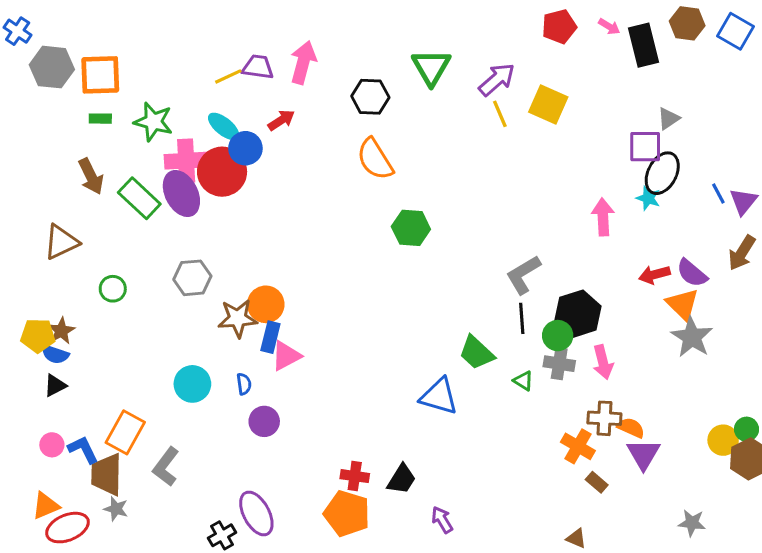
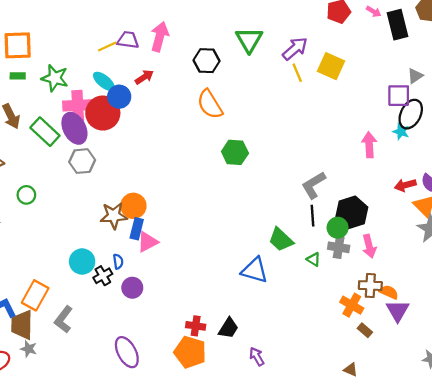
gray hexagon: (192, 278) -> (82, 161), moved
black cross: (222, 535) -> (103, 276), moved

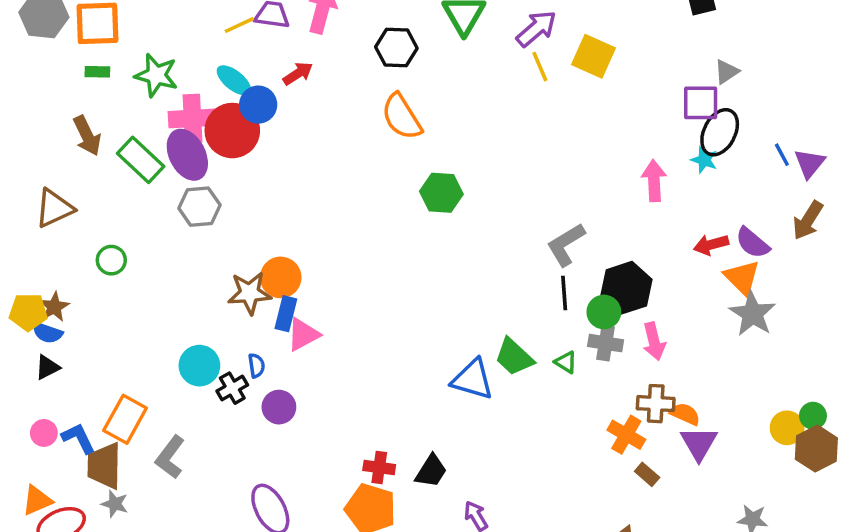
green trapezoid: (281, 240) -> (514, 357), moved

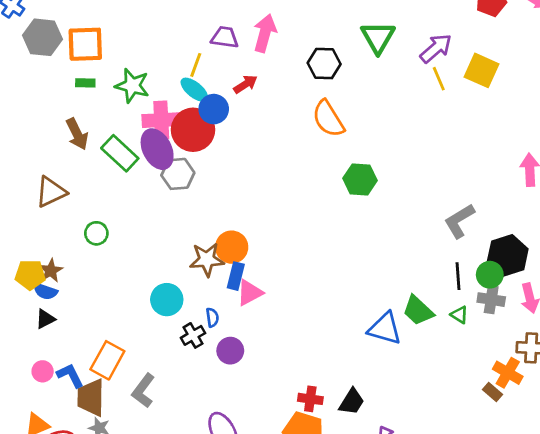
yellow line: (239, 25) -> (196, 65), moved, turned -45
gray hexagon: (199, 207) -> (178, 174), moved
black line: (564, 293) -> (458, 276), moved
cyan circle: (199, 366) -> (167, 300), moved
brown rectangle: (647, 474) -> (493, 392), moved

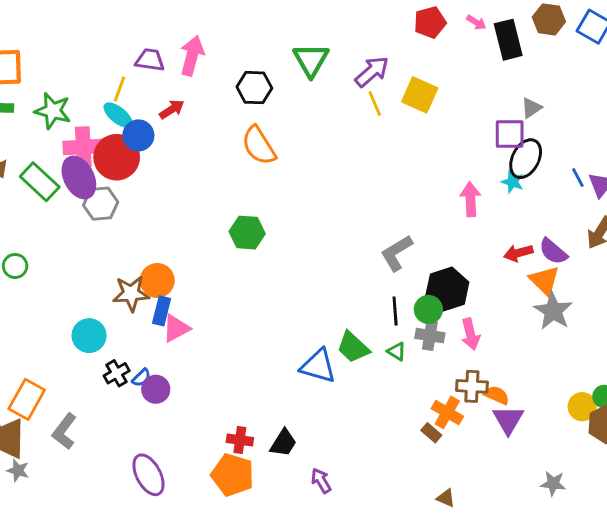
green hexagon: (360, 179) -> (247, 233), moved
blue semicircle: (212, 317) -> (141, 378), moved, turned 54

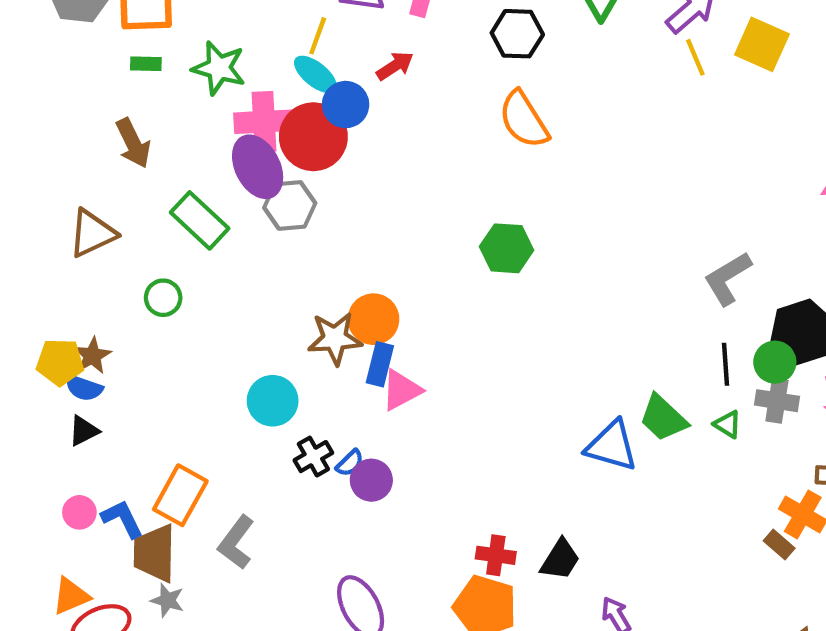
green rectangle: (40, 182) -> (200, 220), moved

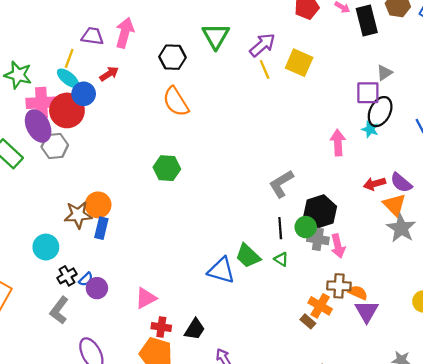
pink triangle: (401, 390) -> (146, 298), moved
gray cross: (777, 401) -> (318, 239), moved
gray L-shape: (236, 542) -> (59, 310), moved

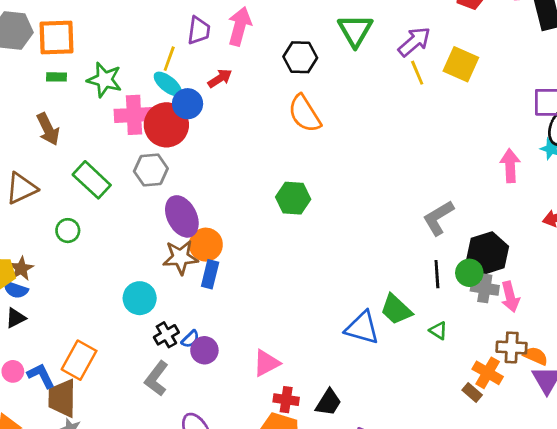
purple trapezoid: (92, 36) -> (199, 30), turned 90
purple ellipse: (38, 126) -> (182, 216), moved
green triangle: (281, 259) -> (438, 331), moved

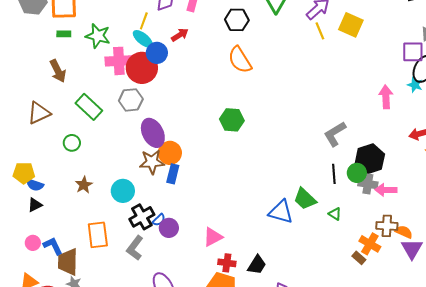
brown star: (21, 269) -> (84, 185), moved
pink arrow: (510, 297) -> (386, 190), turned 105
black cross: (166, 335) -> (142, 217), size x1.4
orange rectangle: (79, 360) -> (98, 235), moved, turned -36

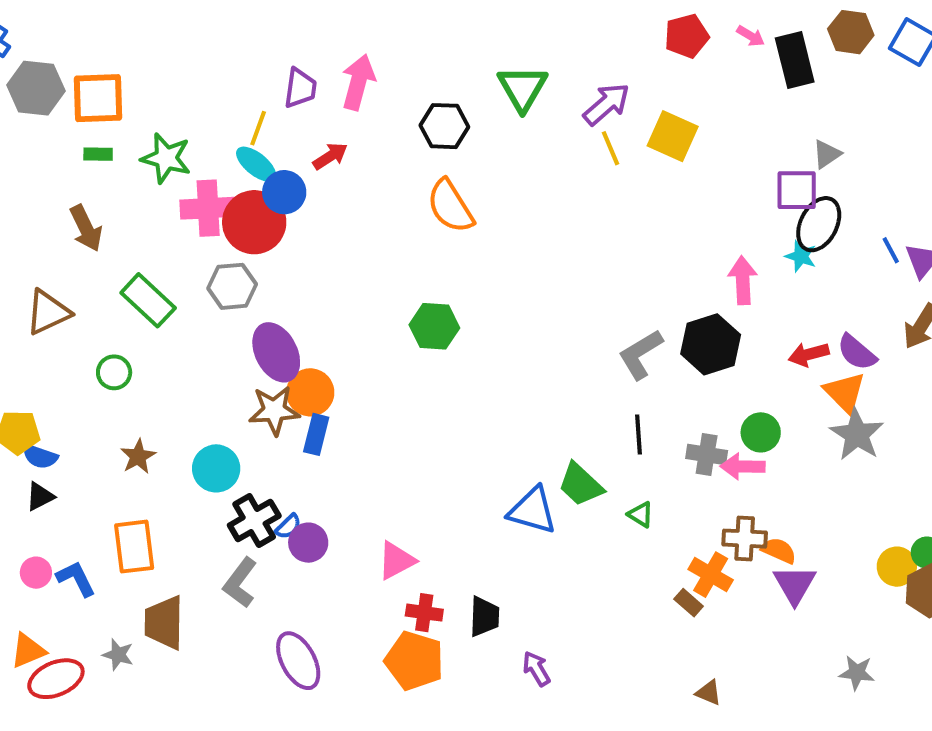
black hexagon: (370, 159) -> (711, 344), moved
green circle: (357, 173) -> (761, 432), moved
orange rectangle: (98, 235) -> (134, 547), moved
brown trapezoid: (68, 262) -> (164, 623), moved
black trapezoid: (257, 265) -> (484, 617), turned -30

